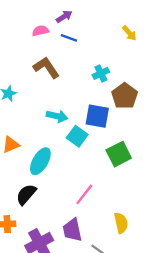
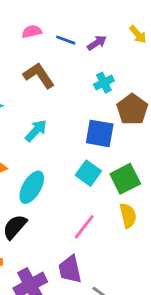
purple arrow: (64, 17) -> (97, 43), moved
cyan arrow: (57, 116) -> (36, 131), moved, turned -60
cyan square: (77, 136) -> (88, 173), moved
yellow semicircle: (121, 223) -> (128, 216), moved

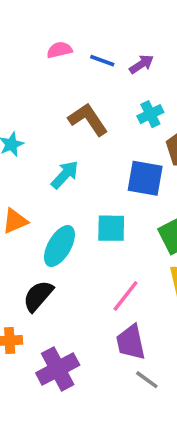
brown L-shape: (39, 75) -> (88, 119), moved
cyan square: (88, 173) -> (111, 228), moved, turned -35
purple trapezoid: (70, 269) -> (131, 342), moved

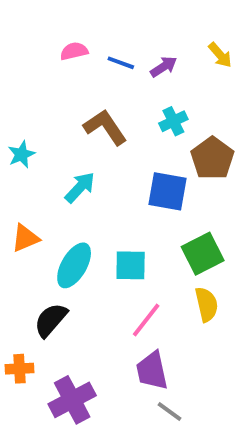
cyan square: (111, 228) -> (131, 265), moved

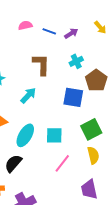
brown L-shape: (105, 127) -> (41, 64), turned 35
purple trapezoid: (152, 371) -> (89, 189), moved

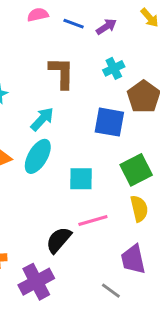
cyan ellipse: (25, 135) -> (38, 156), moved
black semicircle: (13, 163) -> (59, 240), moved
pink line: (62, 163) -> (93, 221), turned 36

